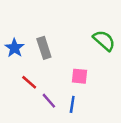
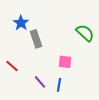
blue star: (14, 48) -> (21, 23), moved
red line: (29, 82) -> (12, 66), moved

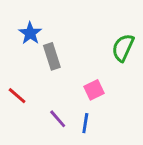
green semicircle: (85, 33) -> (123, 48), turned -108
pink square: (65, 62) -> (94, 90), turned -32

